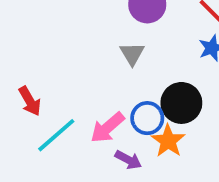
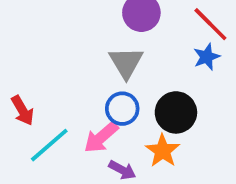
gray triangle: (132, 54) -> (126, 63), size x1.4
blue circle: (147, 118) -> (122, 109), moved

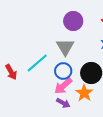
pink arrow: (101, 137) -> (63, 86), moved
cyan line: (49, 145) -> (37, 63), moved

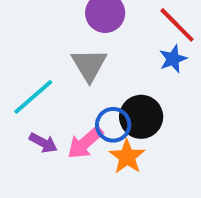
blue circle: (63, 71) -> (113, 125), moved
purple arrow: (63, 103) -> (43, 143), moved

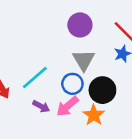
gray triangle: (89, 65) -> (84, 60), moved
blue circle: (113, 125) -> (72, 84), moved

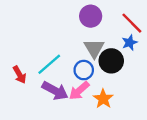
black circle: (102, 90) -> (111, 61), moved
purple arrow: (41, 106) -> (55, 91), size x1.6

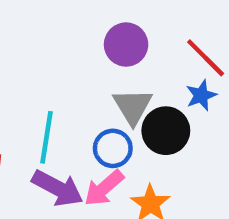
cyan line: (49, 64) -> (47, 137), turned -40

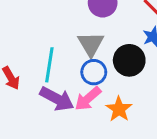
gray triangle: (133, 106) -> (91, 44), moved

